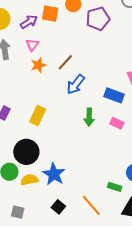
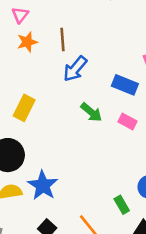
brown line: (65, 62) -> (63, 39), turned -48
green arrow: (89, 117) -> (91, 112), turned -54
green rectangle: (115, 187) -> (122, 205), turned 40

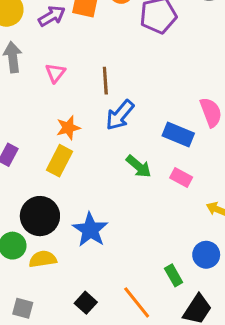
pink triangle: (20, 15) -> (55, 73), moved
orange star: (27, 42) -> (68, 128), moved
blue star: (43, 185) -> (90, 230), moved

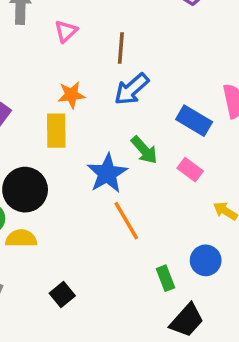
yellow rectangle: (60, 161) -> (56, 131), turned -36
blue star: (90, 230) -> (107, 173), moved
orange line: (137, 302) -> (126, 221), moved

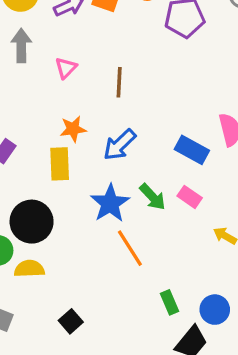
blue arrow: (132, 89) -> (120, 145), moved
green arrow: (144, 150) -> (153, 197), moved
blue circle: (206, 260) -> (215, 310), moved

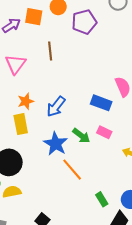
pink triangle: (66, 68) -> (15, 64), size x1.5
brown line: (119, 82) -> (50, 51), moved

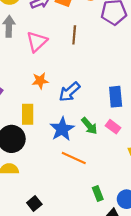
blue rectangle: (101, 103) -> (116, 97), turned 54
yellow rectangle: (21, 124) -> (28, 114), moved
orange line: (72, 170) -> (74, 158), turned -35

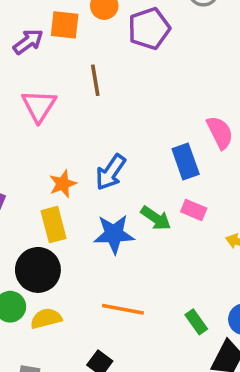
orange star: (40, 81) -> (63, 184), moved
blue star: (62, 129) -> (114, 234), turned -30
orange line: (74, 158) -> (123, 309), moved

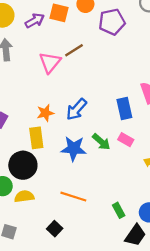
brown line: (95, 80) -> (74, 50), turned 60
pink triangle: (39, 106) -> (50, 62), moved

